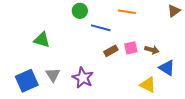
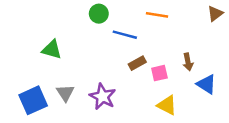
pink square: (131, 48) -> (159, 73), moved
brown arrow: (152, 50) -> (188, 62), turned 64
yellow triangle: (148, 85) -> (167, 105), moved

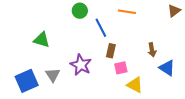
blue line: (125, 35) -> (101, 28), turned 48
brown rectangle: (137, 63) -> (111, 51), turned -48
pink square: (159, 73) -> (121, 68), moved
purple star: (103, 97) -> (81, 65), moved

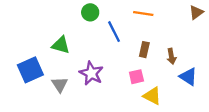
green triangle: (42, 40) -> (61, 45), moved
brown rectangle: (111, 51) -> (144, 50), moved
blue square: (27, 81) -> (30, 70), moved

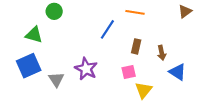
green circle: (90, 12) -> (54, 11), moved
blue line: (114, 32) -> (107, 29), turned 60
green triangle: (61, 45) -> (34, 35), moved
yellow triangle: (152, 96) -> (144, 90), turned 42

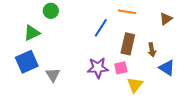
brown triangle: (185, 11) -> (166, 19), moved
green triangle: (34, 35) -> (32, 33), turned -42
brown rectangle: (136, 46) -> (128, 44), size x1.5
purple star: (86, 69) -> (98, 68), moved, turned -30

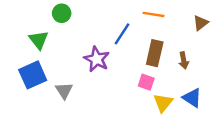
green triangle: (32, 33) -> (39, 40), turned -42
purple star: (98, 68) -> (97, 59), moved, turned 30
pink square: (121, 68) -> (146, 82), turned 32
blue triangle: (167, 68) -> (192, 98), moved

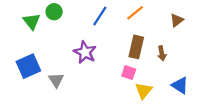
orange line: (153, 14) -> (135, 13), turned -48
blue line: (122, 34) -> (100, 16), moved
green triangle: (39, 40) -> (32, 21), moved
blue triangle: (192, 98) -> (180, 85), moved

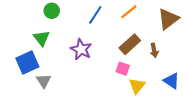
brown triangle: (177, 20) -> (168, 19), size x1.6
green triangle: (32, 21) -> (42, 38), moved
brown rectangle: (136, 47) -> (130, 44), turned 35
gray triangle: (56, 80) -> (44, 81), moved

